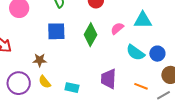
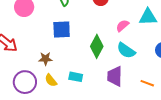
green diamond: (90, 35) -> (97, 46), moved
cyan semicircle: (135, 53) -> (126, 50), moved
cyan rectangle: (72, 88) -> (76, 77), moved

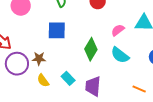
purple trapezoid: (115, 76) -> (93, 86), moved
cyan rectangle: (76, 77) -> (68, 78), turned 32
purple circle: (25, 82) -> (17, 64), moved

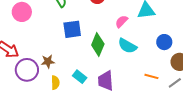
blue square: (57, 30) -> (72, 29), moved
yellow semicircle: (43, 80) -> (55, 83), turned -136

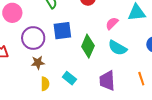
purple circle: (27, 70) -> (33, 38), moved
orange line: (151, 76) -> (141, 79), turned 56
purple trapezoid: (106, 81) -> (107, 81), moved

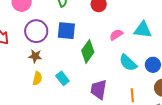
cyan semicircle: (118, 48) -> (128, 63), moved

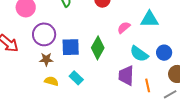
blue square: (66, 31) -> (71, 47), moved
yellow semicircle: (37, 78) -> (51, 81), turned -80
purple trapezoid: (99, 89) -> (126, 75), moved

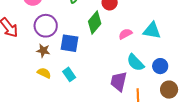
green diamond: (98, 48) -> (95, 23), moved

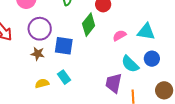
blue circle: (160, 66) -> (152, 59), moved
yellow semicircle: (44, 73) -> (42, 83), moved, turned -40

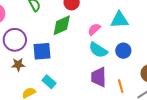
green diamond: (89, 25) -> (62, 25), turned 40
blue circle: (152, 59) -> (123, 51), moved
cyan semicircle: (130, 64) -> (98, 50), moved

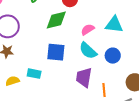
blue square: (42, 51) -> (56, 52), moved
cyan rectangle: (49, 82) -> (34, 74), turned -40

